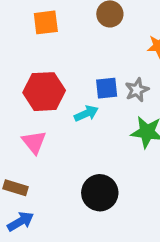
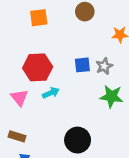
cyan arrow: (86, 113) -> (51, 93), moved
pink triangle: (34, 142) -> (19, 98), moved

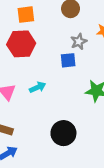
gray star: (104, 66) -> (79, 42), moved
red hexagon: (38, 67) -> (21, 44), moved

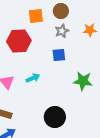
orange square: (26, 15) -> (36, 16), moved
gray star: (79, 42) -> (62, 31), moved

